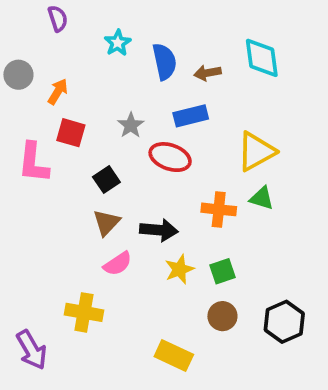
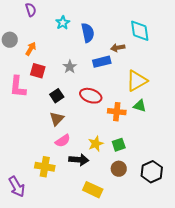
brown arrow: (207, 73) -> (118, 48), moved
red ellipse: (170, 157) -> (91, 96), moved
black arrow: (159, 230) -> (79, 160), moved

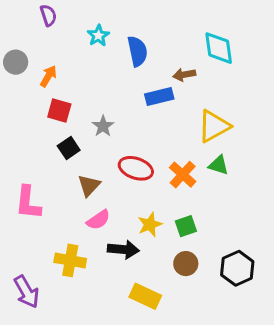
gray star: (70, 67) -> (103, 126), moved
pink L-shape: (18, 87) -> (28, 203), moved
black square: (57, 96) -> (69, 148), moved
red ellipse: (91, 96) -> (136, 168), moved
orange cross: (117, 112) -> (183, 175), turned 36

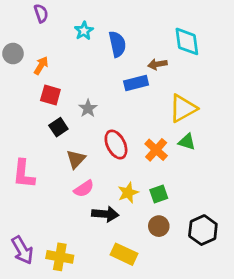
red ellipse: (136, 168) -> (116, 144), turned 44
yellow cross: (70, 260) -> (60, 257), moved

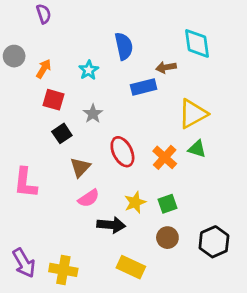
cyan star: (84, 31) -> (89, 70), moved

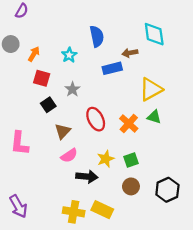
purple semicircle: (44, 14) -> (22, 11), moved, turned 48
yellow cross: (63, 270) -> (74, 212), moved

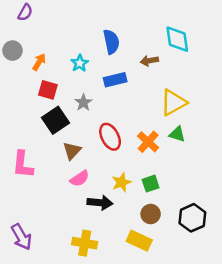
blue rectangle: (112, 68) -> (115, 80), moved
black square: (48, 105) -> (56, 120), size x1.5
yellow rectangle: (102, 210) -> (139, 241), moved

